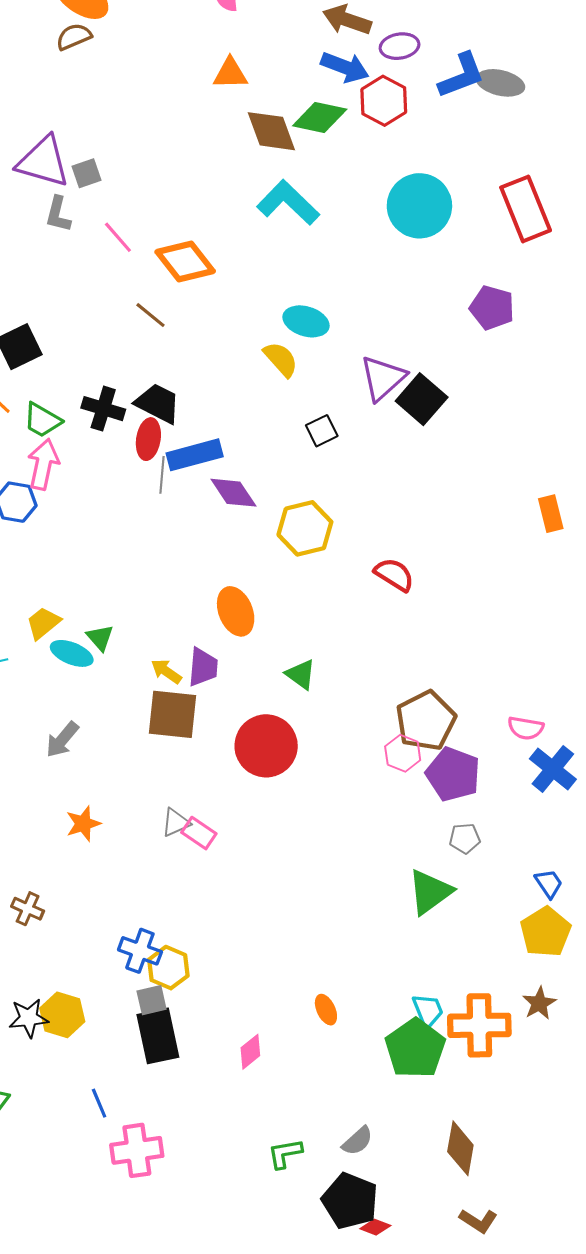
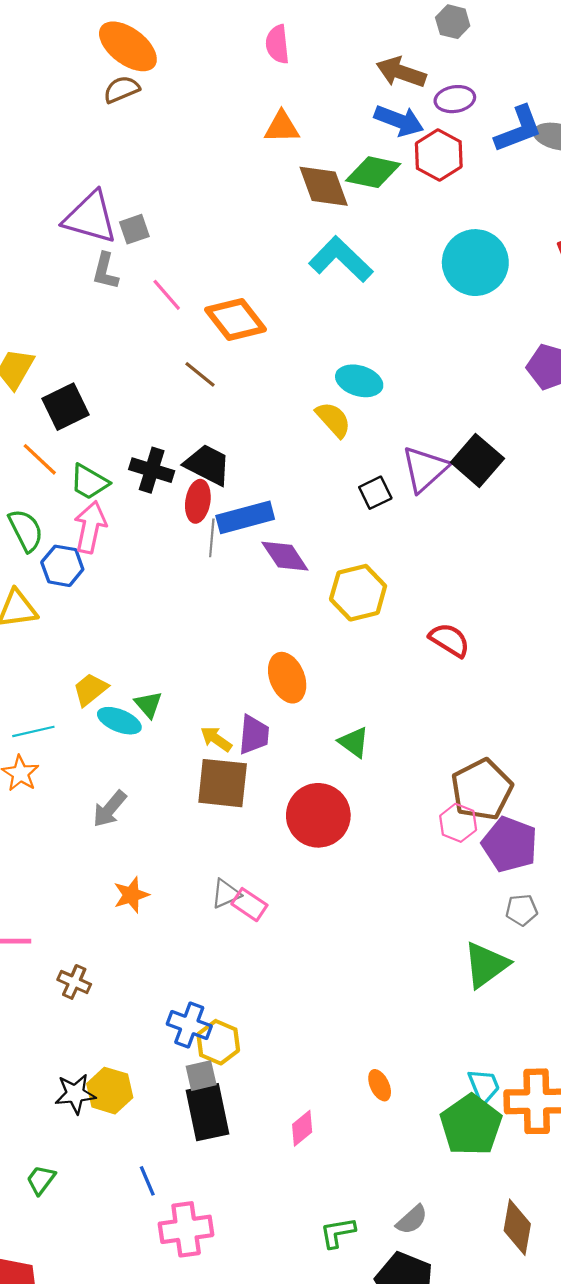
purple triangle: (383, 378) -> (425, 469), moved

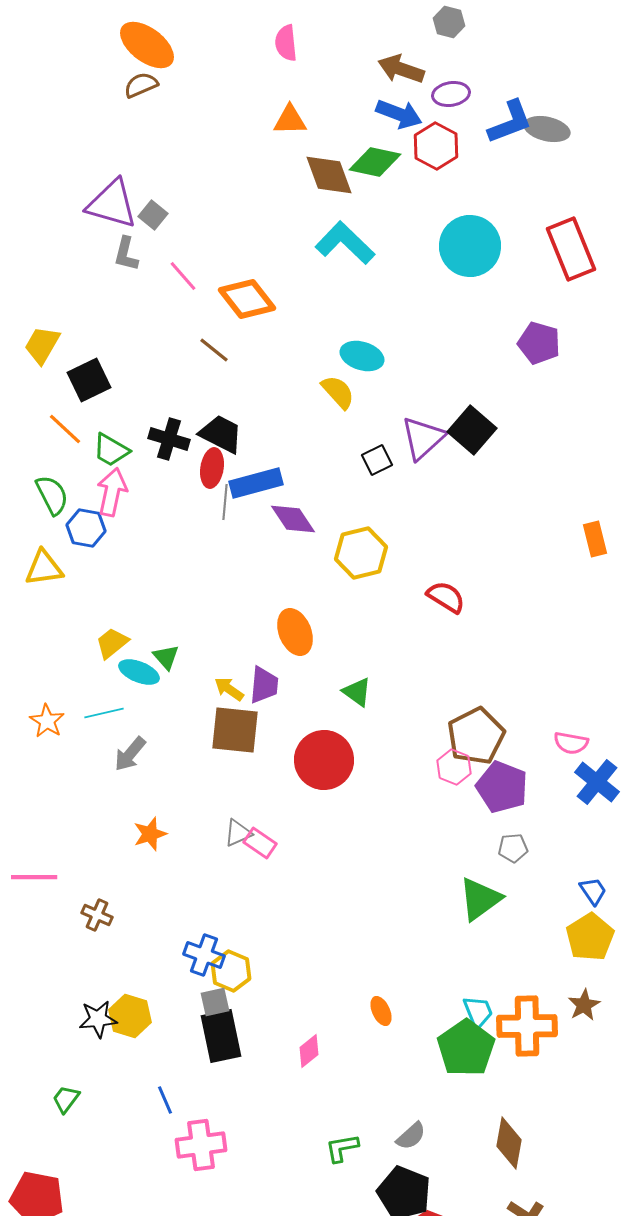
gray square: (134, 229) -> (153, 215), turned -32
cyan line: (33, 731) -> (104, 713), moved

